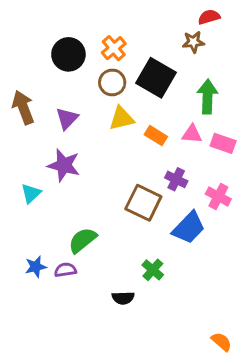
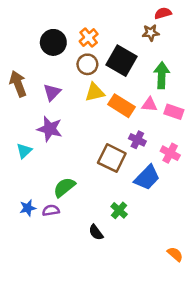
orange rectangle: (156, 136) -> (122, 106), size x1.5
black semicircle: (123, 298) -> (96, 232), turned 56
orange semicircle: (221, 342) -> (175, 254), moved

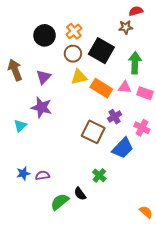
purple cross: (137, 140) -> (115, 117), turned 32
green semicircle: (64, 187) -> (60, 202), moved

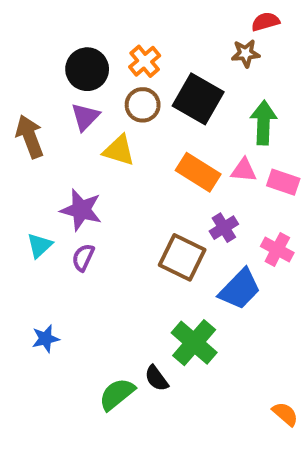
purple triangle: (43, 77) -> (85, 117), moved
yellow triangle: (79, 77) -> (119, 150), moved, turned 30
purple semicircle: (42, 175) -> (83, 257), moved, turned -56
green cross: (99, 175) -> (194, 343), size x1.6

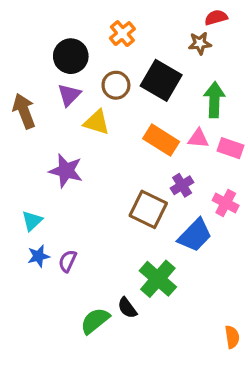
orange cross: (145, 61) -> (122, 34), moved
cyan triangle: (40, 246) -> (32, 221), moved
purple semicircle: (83, 257) -> (68, 261), moved
blue star: (46, 339) -> (38, 256), moved
orange semicircle: (285, 414) -> (232, 337), turned 40

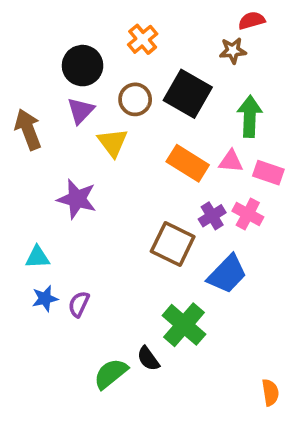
yellow triangle: (97, 122) -> (113, 143), turned 36
pink cross: (226, 203) -> (248, 214), moved
cyan triangle: (32, 221) -> (37, 257), turned 40

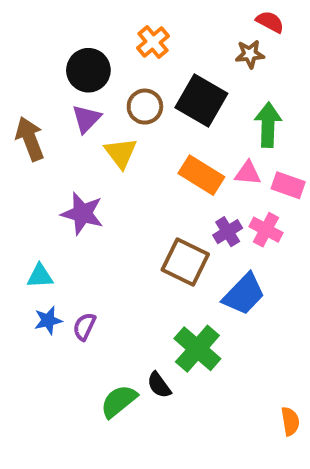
red semicircle: (252, 20) -> (270, 22), turned 44

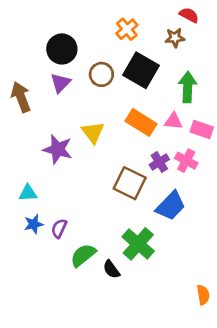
orange cross: (153, 42) -> (127, 29), moved
yellow triangle: (121, 153) -> (93, 132), moved
green semicircle: (119, 401) -> (83, 255), moved

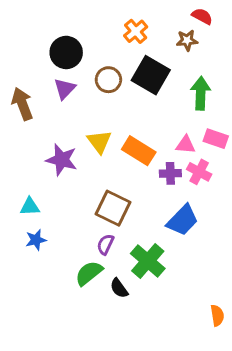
pink triangle: (173, 121) -> (186, 145), moved
orange rectangle: (141, 122) -> (139, 151), moved
purple cross: (159, 162) -> (170, 173), turned 30
brown square: (130, 183) -> (113, 208), moved
purple semicircle: (59, 228) -> (105, 244), moved

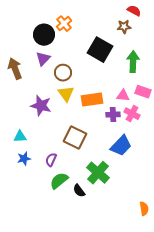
orange cross: (136, 31) -> (64, 24), moved
brown circle: (108, 80) -> (63, 73), moved
orange rectangle: (139, 151) -> (92, 100), turned -40
purple semicircle: (105, 244) -> (51, 160), moved

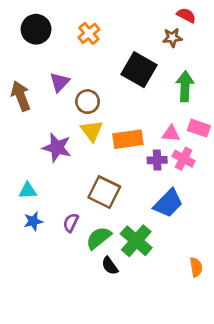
black circle: (44, 35) -> (36, 29), moved
green semicircle: (59, 181) -> (99, 238), moved
orange semicircle: (144, 209) -> (196, 267), moved

